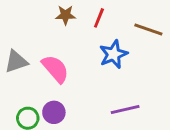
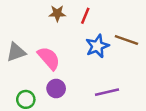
brown line: (148, 30) -> (126, 40), moved
purple circle: (54, 112) -> (56, 89), moved

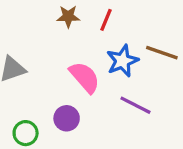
pink semicircle: (49, 58) -> (85, 77), moved
purple line: (107, 92) -> (136, 105), moved, turned 40

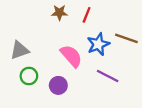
green circle: (26, 133) -> (29, 76), moved

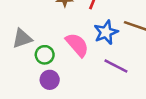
green circle: (29, 76) -> (45, 55), moved
purple circle: (58, 85) -> (50, 80), moved

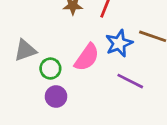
pink semicircle: (77, 45) -> (87, 57), turned 76

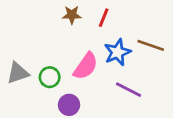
gray triangle: (25, 50) -> (18, 73), moved
purple circle: (56, 97) -> (69, 105), moved

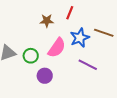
brown star: (72, 15) -> (47, 21), moved

